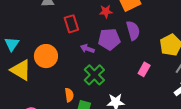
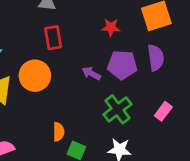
red star: (106, 11) -> (111, 27), moved
red rectangle: (71, 24) -> (53, 38), moved
green cross: (94, 75) -> (118, 109), moved

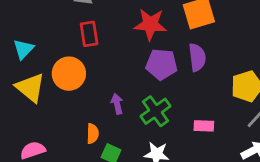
red star: (111, 27) -> (150, 24), size x1.6
purple arrow: (91, 73) -> (117, 104), moved, turned 48
pink rectangle: (163, 111) -> (204, 126), moved, turned 54

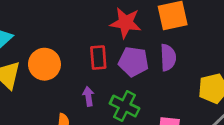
red rectangle: (89, 34) -> (98, 57), moved
green cross: (155, 111) -> (125, 106), turned -32

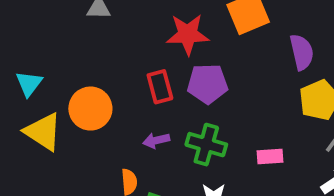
purple semicircle: (168, 58) -> (302, 52), moved
purple arrow: (88, 96) -> (156, 140), turned -84

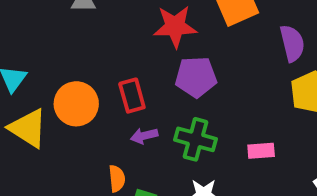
red rectangle: (160, 87) -> (132, 96), moved

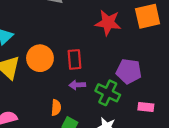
purple pentagon: (196, 77) -> (129, 71), moved

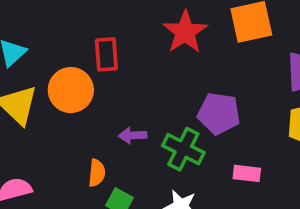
red star: (108, 23) -> (185, 32), turned 30
red rectangle: (74, 59) -> (106, 54), moved

